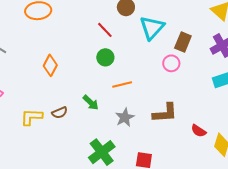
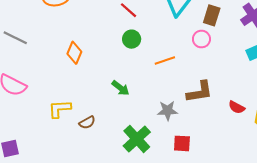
orange line: (122, 85) -> (165, 61), moved
brown semicircle: (60, 113) -> (87, 123), moved
gray star: (125, 117) -> (167, 111), moved, turned 30

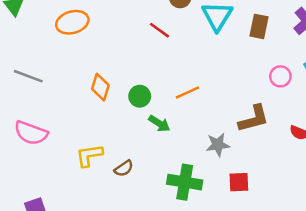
green circle: (132, 39) -> (140, 96), moved
pink circle: (201, 39) -> (280, 76), moved
orange line: (165, 61) -> (187, 93), moved
green cross: (137, 139) -> (185, 182), turned -32

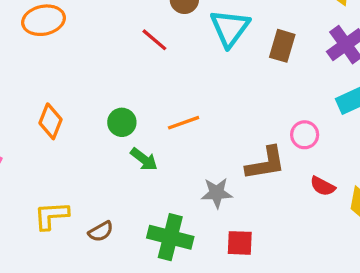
pink circle: (280, 76) -> (305, 135), moved
orange diamond: (100, 87) -> (50, 121), moved
yellow L-shape: (89, 155) -> (51, 216), moved
brown semicircle: (124, 168) -> (101, 231), moved

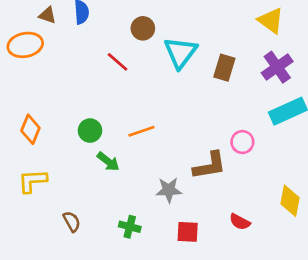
red semicircle: (323, 186) -> (240, 222), moved
yellow L-shape: (51, 216) -> (32, 181), moved
brown semicircle: (101, 231) -> (72, 222), turned -90
green cross: (170, 237) -> (130, 227), size x0.6

